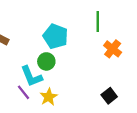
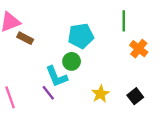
cyan pentagon: (55, 36) -> (81, 36), turned -30
yellow star: (49, 97) -> (101, 94), moved

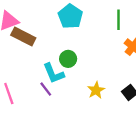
cyan pentagon: (81, 36) -> (70, 16), moved, turned -30
brown rectangle: (25, 38) -> (23, 37), size x1.5

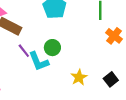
purple line: (46, 89) -> (24, 51), moved

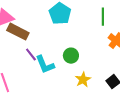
green circle: (52, 48) -> (71, 56), moved

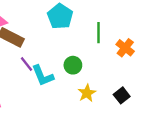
green line: (103, 17) -> (98, 33), moved

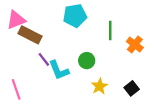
cyan pentagon: (60, 16) -> (75, 16), turned 30

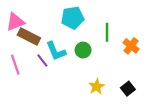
green circle: (87, 61) -> (83, 50), moved
cyan L-shape: (59, 70) -> (56, 51), moved
pink line: (16, 89) -> (15, 65), moved

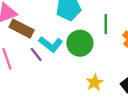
green circle: (83, 50) -> (80, 43), size x1.5
cyan L-shape: (56, 51) -> (51, 44), turned -30

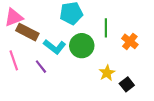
purple line: (36, 54) -> (41, 67), moved
yellow star: (95, 82) -> (107, 73), moved

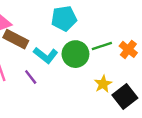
green line: (106, 28) -> (102, 46), moved, turned 72
black square: (127, 84) -> (125, 97), size x1.5

